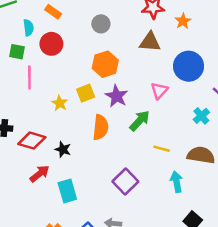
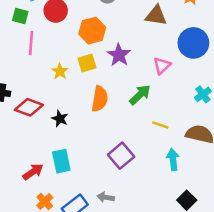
orange hexagon: (105, 64) -> (92, 31), moved
purple star: (117, 96) -> (119, 55), moved
red arrow: (40, 174) -> (33, 172), moved

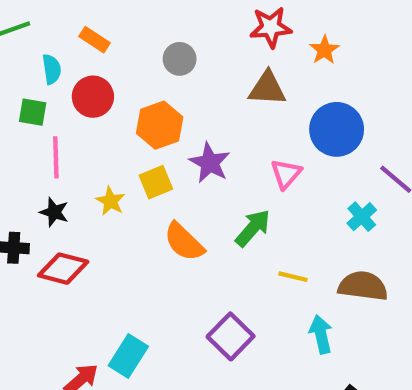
orange semicircle: (100, 99) -> (184, 242), turned 130
black star: (60, 119) -> (54, 212), moved
cyan rectangle: (61, 161) -> (128, 356), turned 50

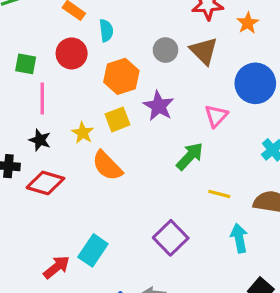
gray circle: (180, 59) -> (165, 50), moved
cyan semicircle: (52, 69) -> (106, 30), moved
brown triangle: (267, 88) -> (204, 51), turned 40
orange semicircle: (184, 242) -> (107, 166), moved

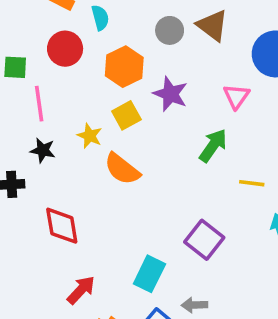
red diamond: (45, 183) -> (62, 226), moved, turned 72
cyan rectangle: (93, 250) -> (149, 274), moved

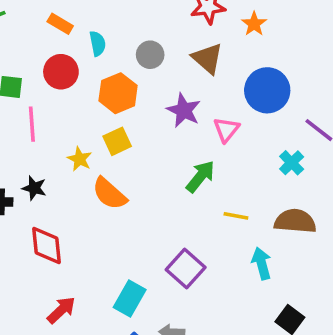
gray circle: (170, 30) -> (150, 55), moved
purple star: (170, 94) -> (184, 110), moved
black star: (43, 150) -> (34, 188), moved

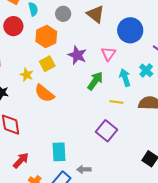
purple star: (184, 110) -> (77, 55), moved
cyan arrow: (262, 263) -> (125, 78), moved
purple square: (186, 269) -> (106, 131), moved
cyan rectangle: (130, 299) -> (59, 152), turned -30

